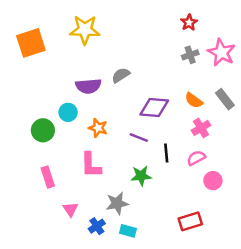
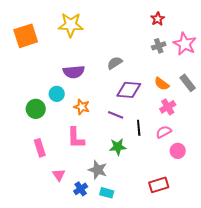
gray semicircle: (121, 75) -> (115, 63), moved
gray star: (117, 203) -> (98, 170), turned 30

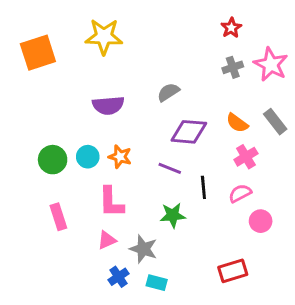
cyan circle: (57, 94) -> (88, 157), moved
pink triangle: (59, 175) -> (107, 240), moved, turned 40

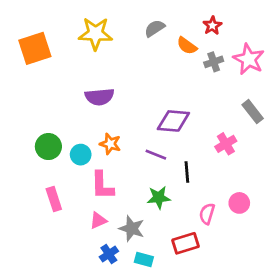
gray semicircle: (168, 92) -> (155, 28), moved
orange semicircle: (237, 123) -> (187, 46), moved
cyan circle: (88, 157) -> (81, 155), moved
pink semicircle: (240, 193) -> (207, 214), moved, turned -45
red rectangle: (233, 271) -> (186, 243), moved

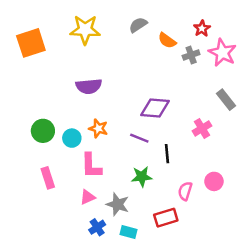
red star: (212, 26) -> (202, 28), moved

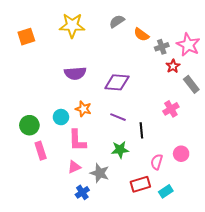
red star: (202, 28) -> (173, 66), moved
orange square: (31, 43) -> (26, 37), size x0.7
purple diamond: (155, 108) -> (117, 82), moved
green circle: (43, 131) -> (29, 125), moved
cyan rectangle: (128, 232) -> (166, 191), moved, turned -48

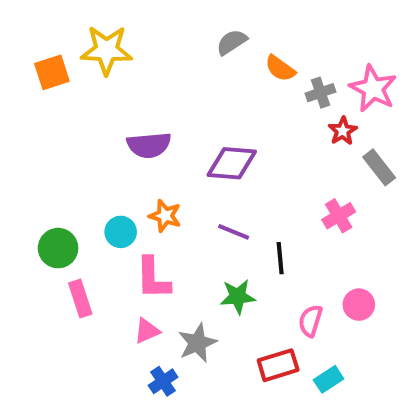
yellow star: (72, 25) -> (106, 50), moved
gray star: (100, 173) -> (197, 343), turned 30

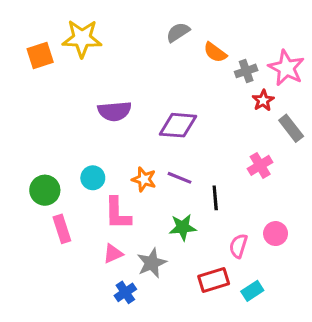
orange star: (165, 216) -> (144, 179), moved

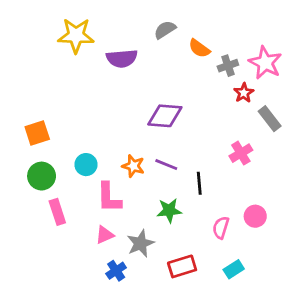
orange square: (40, 55) -> (37, 133), moved
purple semicircle: (115, 111) -> (122, 58), moved
red rectangle: (214, 280) -> (182, 266), moved

